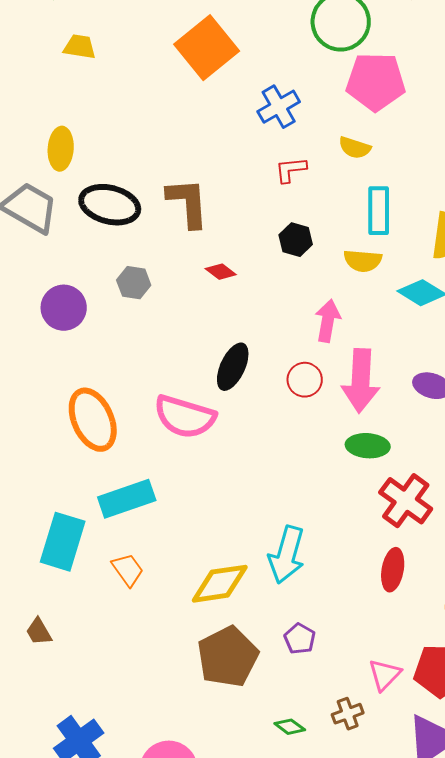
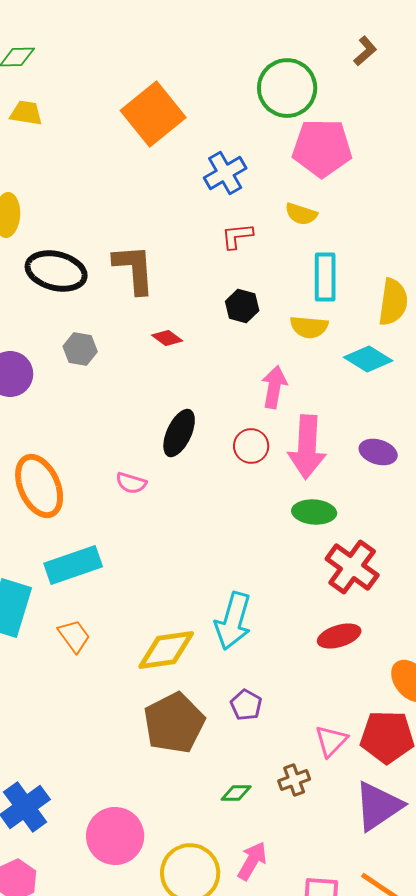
pink semicircle: (185, 417) -> (131, 483), size x0.5
red ellipse: (393, 570) -> (339, 636), turned 63
green diamond: (290, 727) -> (236, 793), turned -36

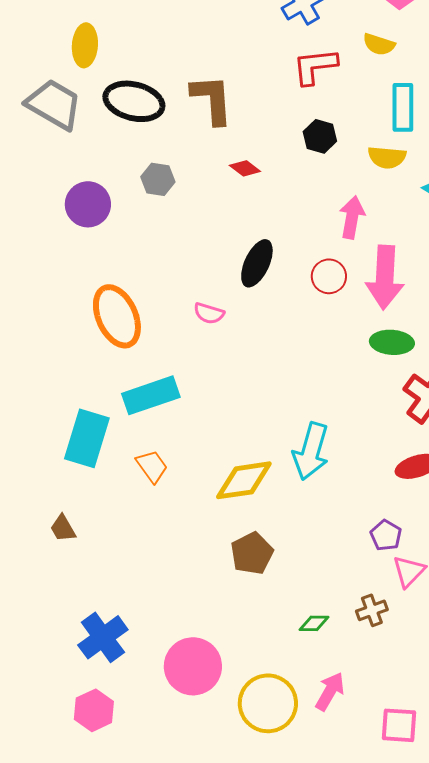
red L-shape: (237, 236) -> (315, 66), size x1.4
purple pentagon: (246, 705) -> (386, 535), moved
brown pentagon: (174, 723) -> (252, 553), size x0.7

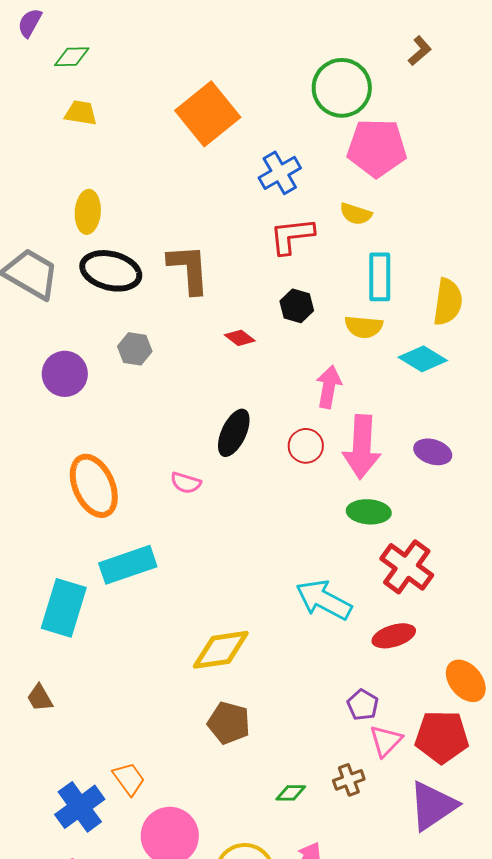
yellow ellipse: (85, 45) -> (88, 212), moved
red diamond: (245, 168) -> (240, 338), moved
cyan arrow: (311, 451) -> (324, 600), moved, turned 102
orange trapezoid: (152, 466) -> (129, 779), moved
brown pentagon: (252, 553) -> (229, 723), turned -30

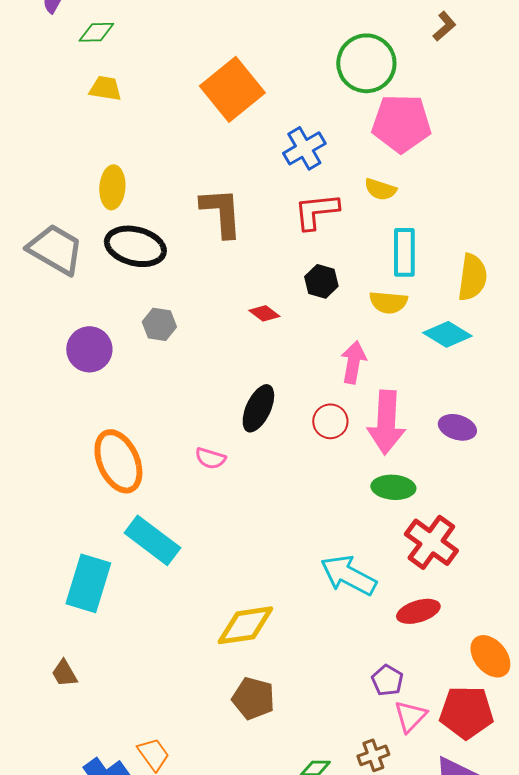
brown L-shape: (189, 269) -> (221, 212), moved
cyan rectangle: (128, 565) -> (152, 540), turned 56

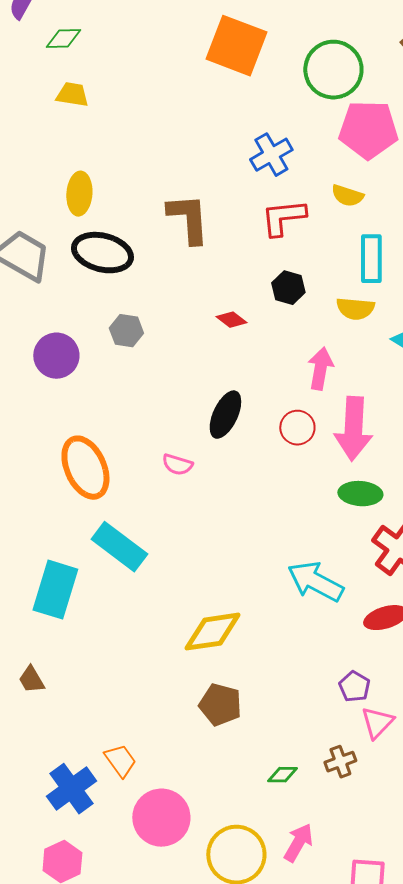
orange square: (232, 89) -> (236, 46), moved, turned -30

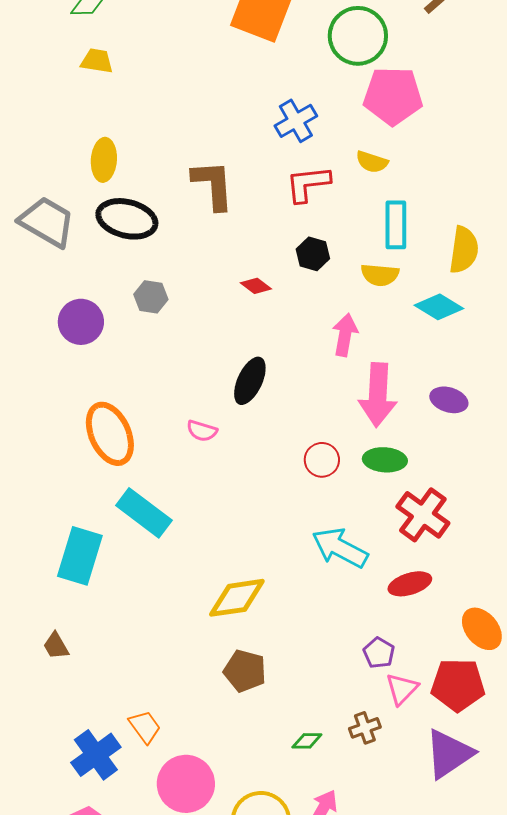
red circle: (297, 428) -> (322, 460), moved

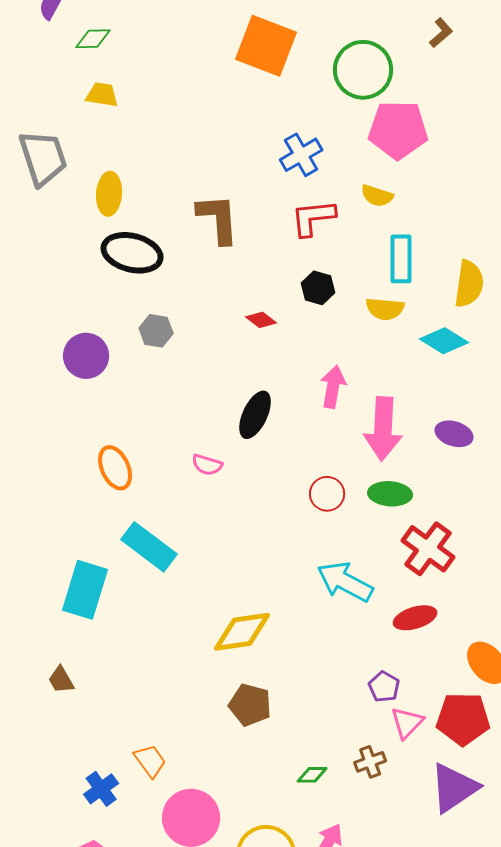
gray trapezoid: (47, 222) -> (43, 158), moved, turned 42
pink arrow: (345, 335) -> (333, 387), moved
orange ellipse: (110, 434) -> (115, 468), size x0.7
blue cross: (96, 755) -> (101, 789), size x0.7

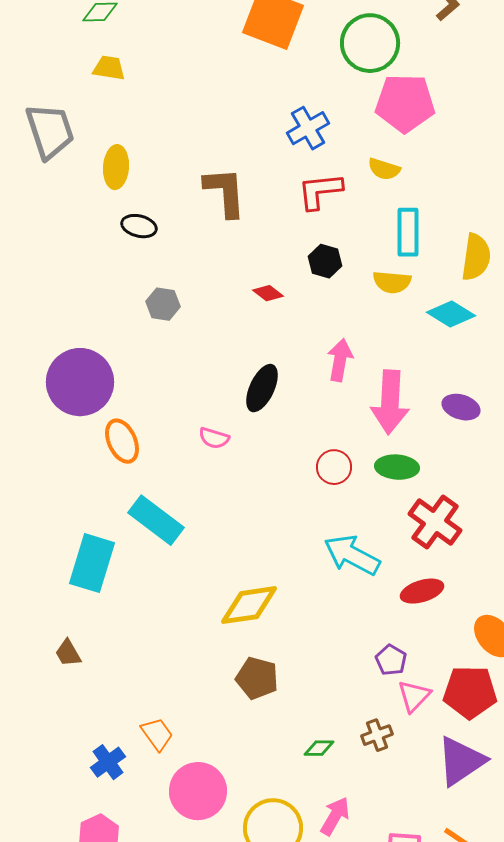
black ellipse: (132, 253) -> (139, 226), size x0.6
purple circle: (86, 356) -> (80, 382), moved, size x1.5

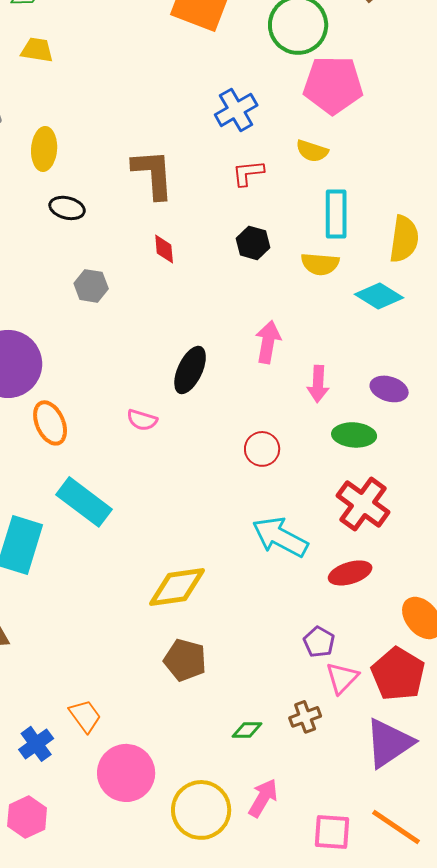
red L-shape: (320, 191) -> (248, 173), size x0.7
red diamond: (268, 293) -> (164, 249), moved, turned 48
pink arrow: (390, 402) -> (318, 384), size x0.6
green ellipse: (397, 467) -> (354, 435), moved
red pentagon: (470, 692) -> (398, 674), turned 30

